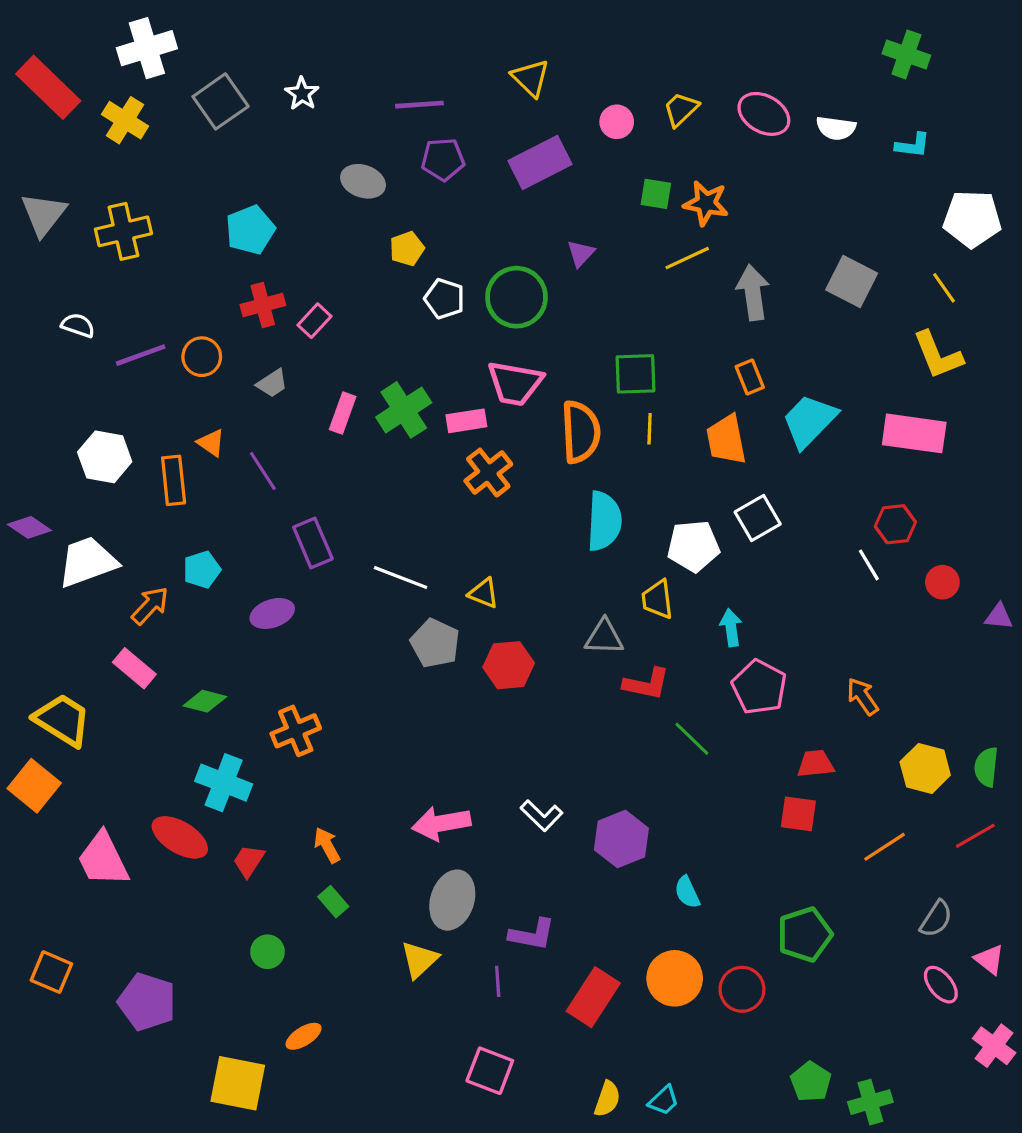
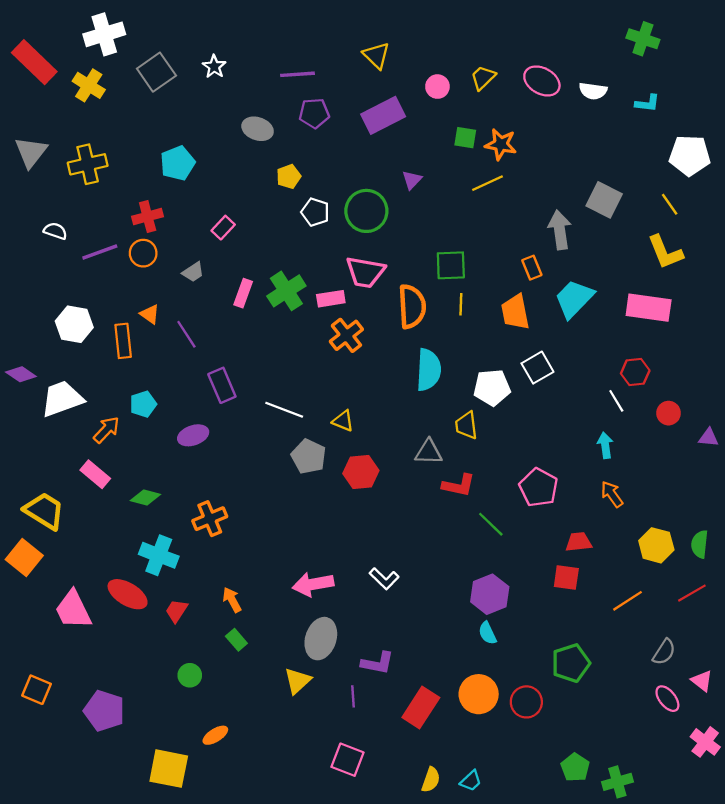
gray arrow: (753, 292) -> (560, 230), moved
red cross: (263, 305) -> (148, 216), moved
cyan arrow: (731, 628) -> (605, 445), moved
purple hexagon: (621, 839) -> (490, 594), moved

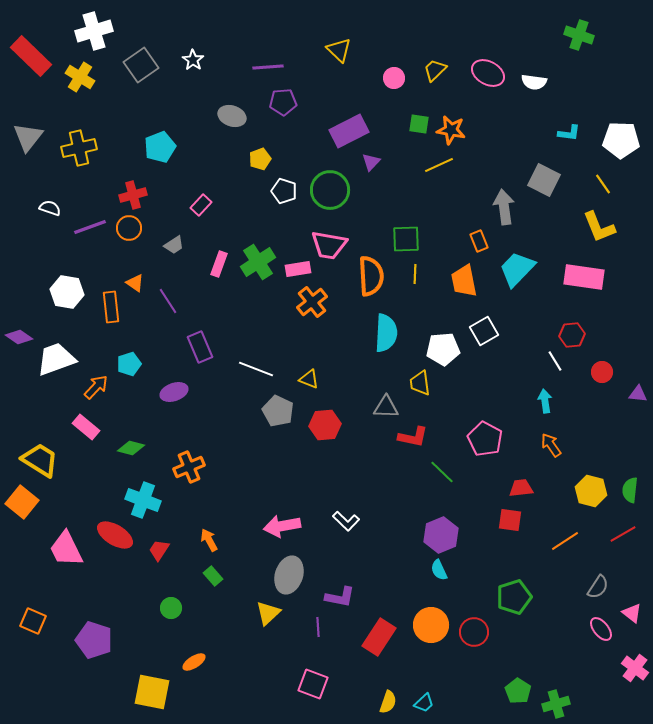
cyan L-shape: (647, 103) -> (569, 133), moved
purple rectangle: (383, 115) -> (349, 131), moved

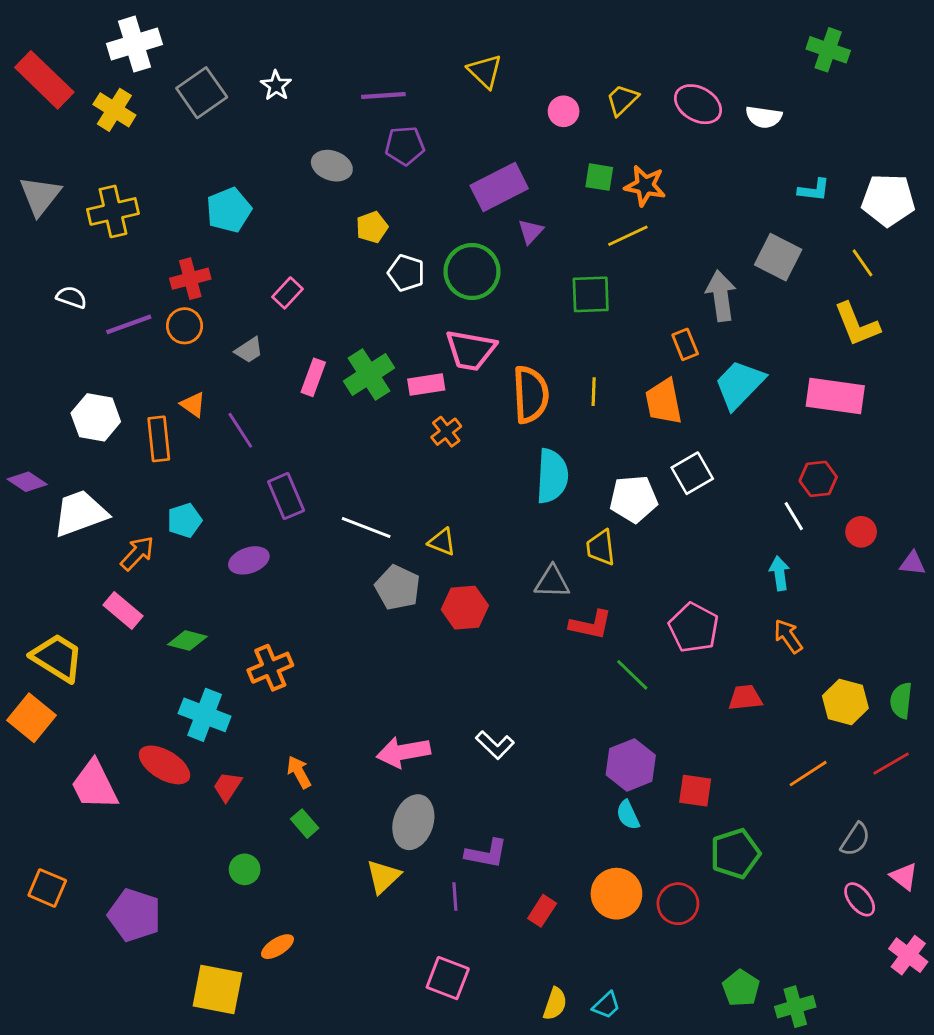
green square: (406, 239) -> (591, 294), moved
orange cross: (312, 302) -> (446, 432), size x0.7
red square: (510, 520) -> (695, 791), moved
red rectangle: (379, 637) -> (542, 911), size x0.6

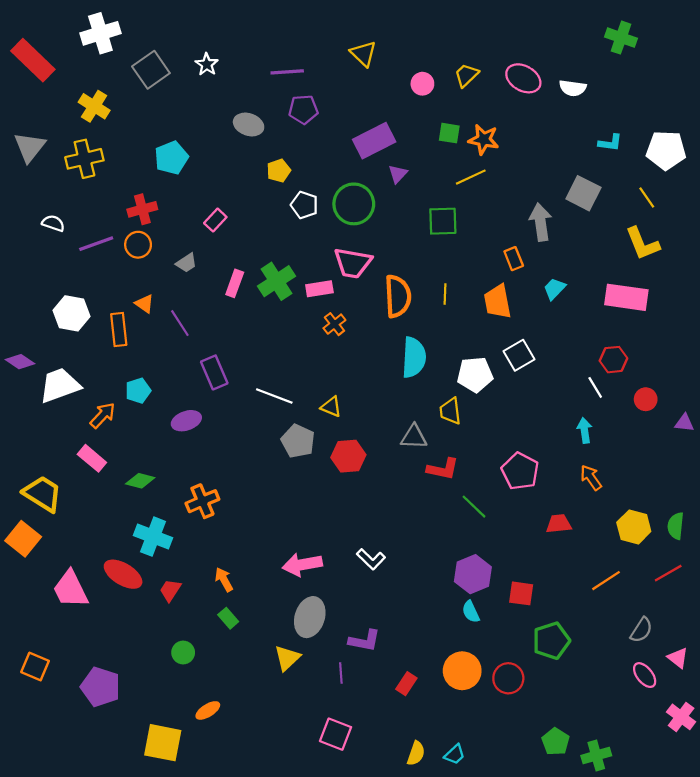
yellow cross: (114, 110) -> (94, 106), moved
cyan trapezoid: (739, 384) -> (554, 289), size x0.6

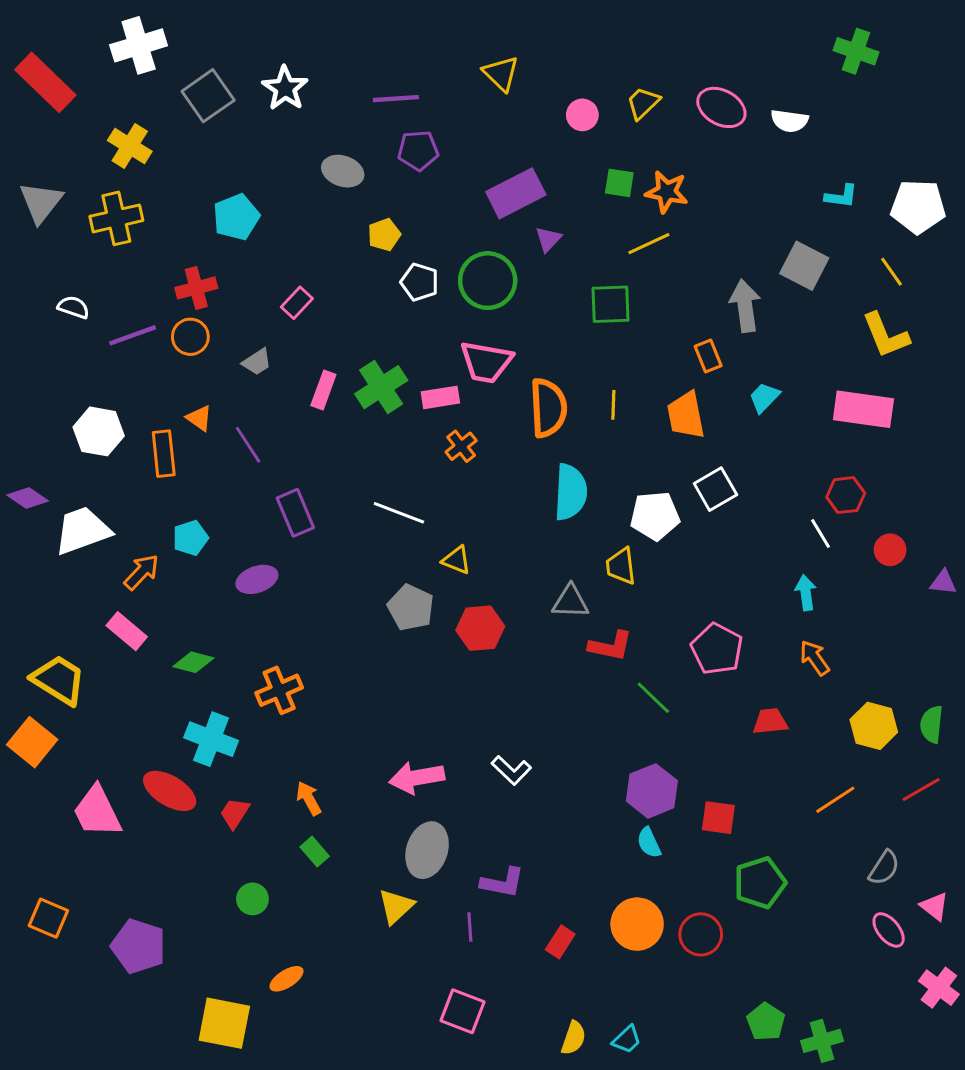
white star: (207, 64) -> (285, 88), size x1.4
white line: (274, 396) -> (399, 513), moved

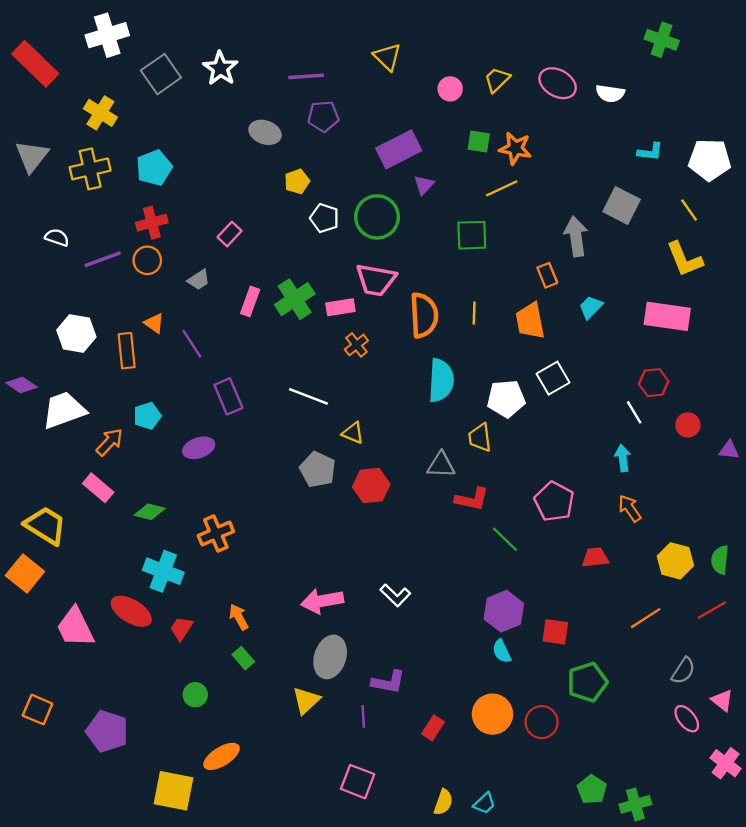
cyan pentagon: (236, 217) -> (154, 168), moved
orange ellipse: (286, 979) -> (222, 756), size x1.4

